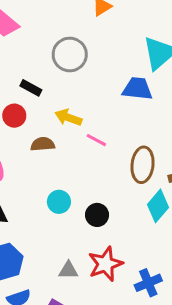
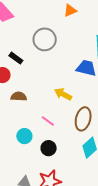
yellow arrow: (68, 117) -> (63, 94), moved
pink line: (96, 140) -> (48, 121), moved

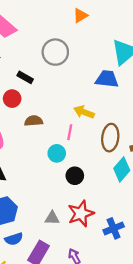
pink line: (48, 121) -> (70, 132), moved, turned 72
cyan circle: (24, 136) -> (57, 153), moved

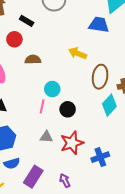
pink line: (70, 132) -> (42, 106), moved
gray triangle: (52, 218) -> (46, 137), moved

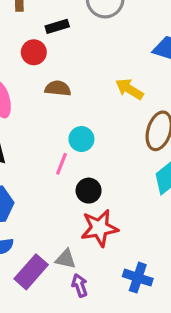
black rectangle: (27, 21) -> (57, 26), turned -56
black circle: (68, 109) -> (89, 191), moved
gray triangle: (46, 137) -> (66, 259), moved
blue cross: (100, 157) -> (138, 278), moved, turned 30

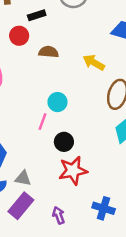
brown semicircle: (58, 88) -> (49, 52), moved
gray triangle: (66, 259) -> (23, 178), moved

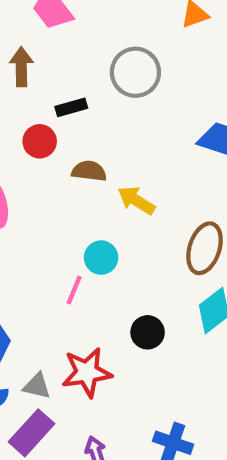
yellow arrow: (94, 63) -> (136, 200), moved
black circle: (64, 142) -> (148, 332), moved
red star: (73, 171) -> (87, 372), moved

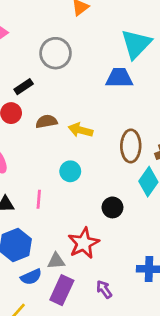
pink line: (74, 290) -> (39, 199), moved

